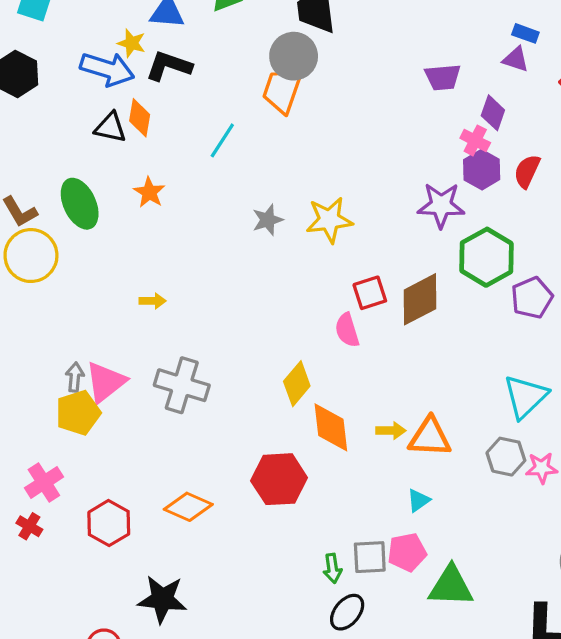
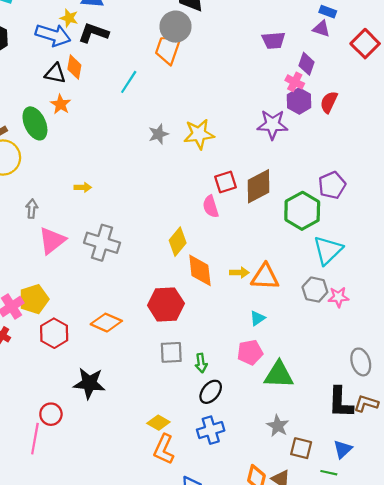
orange star: (149, 192) -> (61, 104), moved
green hexagon: (487, 257) -> (302, 211), moved
gray arrow: (75, 377) -> (32, 209), moved
yellow pentagon: (78, 413) -> (34, 299), moved
gray square: (370, 557) -> (171, 352), moved

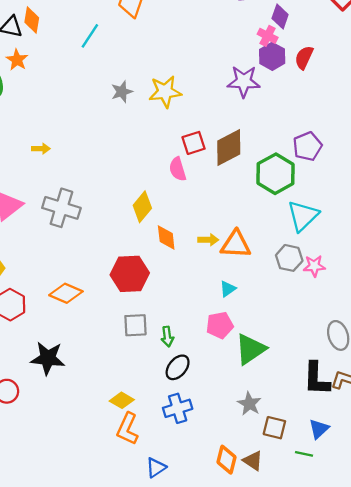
orange diamond: (200, 270) -> (166, 237), size x0.7
green triangle: (279, 375) -> (250, 349), turned -36

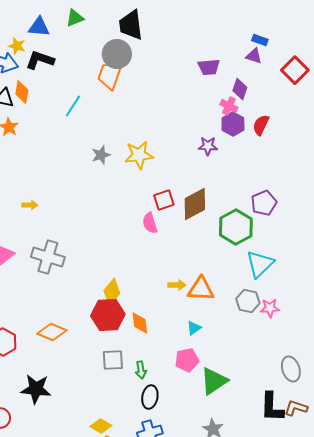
purple star: (244, 81) -> (208, 146), size x0.7
yellow diamond: (142, 207) -> (112, 292), moved
orange diamond: (166, 237) -> (140, 323), moved
black ellipse: (178, 367) -> (150, 397), turned -30

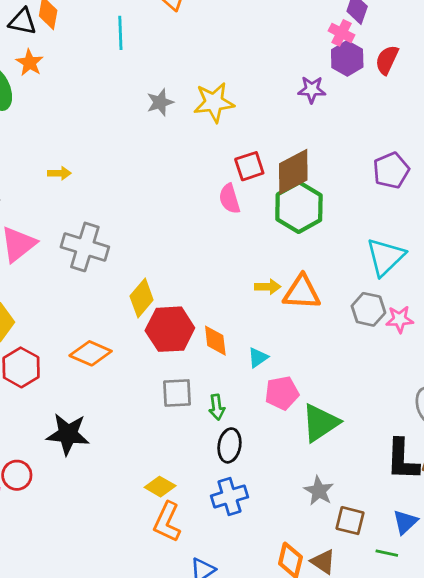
cyan line: (73, 106) -> (120, 33), turned -35
green hexagon: (236, 227) -> (299, 207), moved
yellow diamond: (112, 292) -> (142, 298), moved
cyan triangle: (194, 328) -> (258, 358), moved

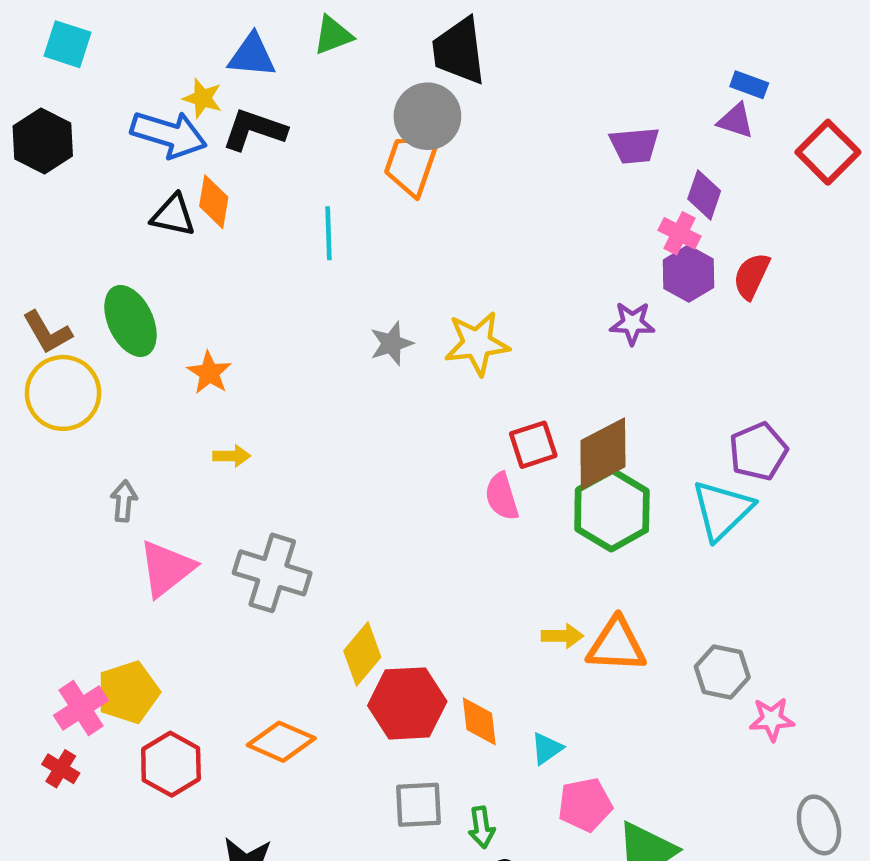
orange star: (30, 63) -> (209, 373), moved
cyan triangle: (385, 257) -> (722, 510), moved
pink star: (400, 319) -> (772, 719), moved

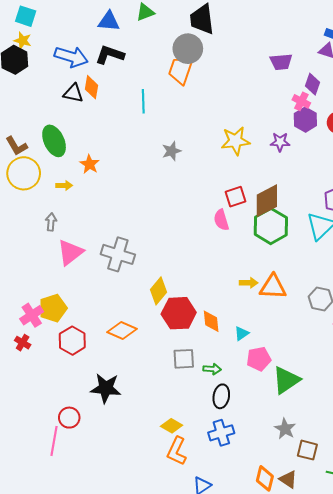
yellow star: (202, 98) -> (23, 41), moved
yellow star: (477, 343) -> (235, 141), moved
yellow arrow: (232, 456) -> (64, 185), moved
green arrow: (481, 827) -> (212, 369), turned -78

